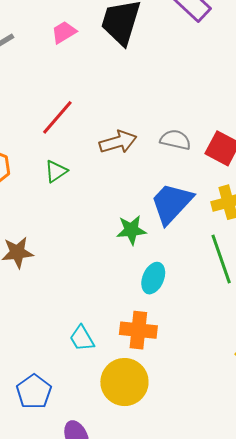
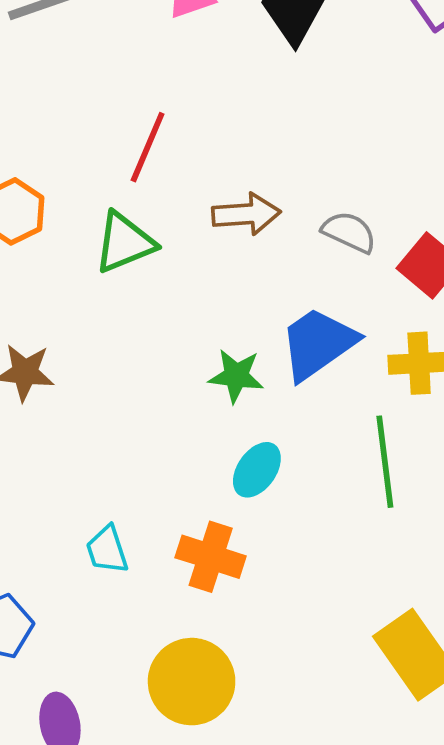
red line: (57, 117) -> (148, 147), turned -30
green triangle: (56, 171) -> (124, 243), size x1.5
yellow circle: (124, 382) -> (192, 682), moved

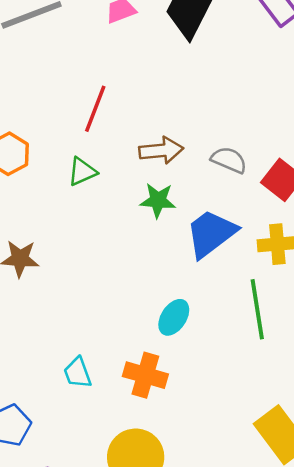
green triangle: (124, 243) -> (82, 172), size x0.7
green star: (236, 376) -> (158, 200), moved

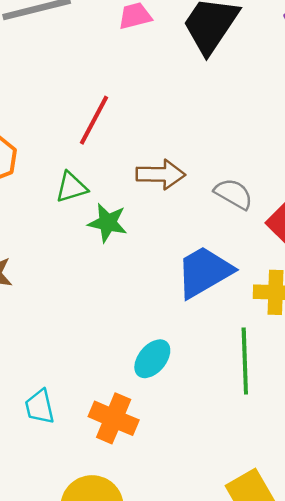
green star: (158, 200) -> (108, 223), moved

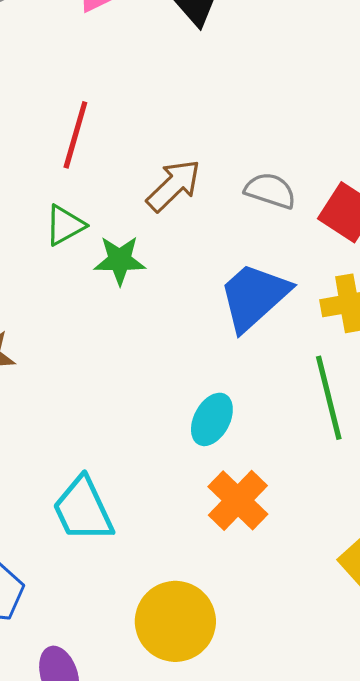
brown arrow: (161, 174) -> (174, 186), turned -33
cyan trapezoid: (40, 407) -> (83, 510), size x1.5
orange cross: (114, 418) -> (238, 500), moved, turned 33

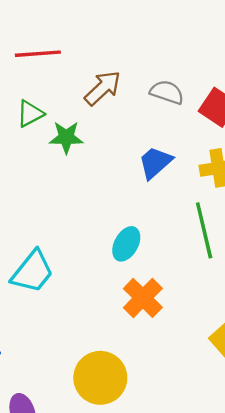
red line: (75, 135) -> (38, 54), turned 69
blue trapezoid: (254, 296) -> (155, 163), size x0.7
cyan trapezoid: (83, 510) -> (32, 272), moved, turned -117

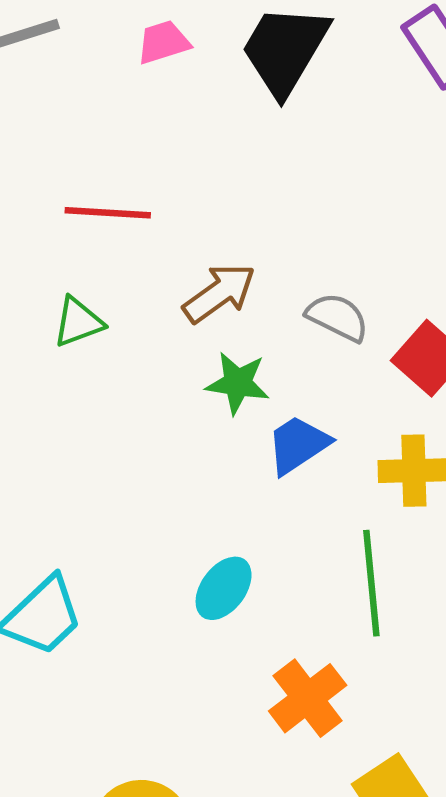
green star: (66, 137) -> (238, 383), moved
orange cross: (143, 298) -> (308, 698), moved

